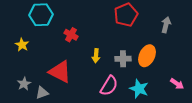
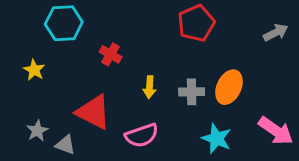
gray arrow: (166, 25) -> (276, 33), moved, turned 49
pink arrow: (177, 84) -> (276, 131), size x1.6
pink semicircle: (109, 86) -> (142, 135), moved, turned 40
gray triangle: (42, 93) -> (65, 145), turned 40

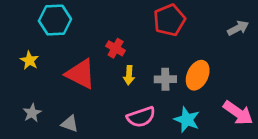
red cross: (111, 54) -> (116, 48), moved
red triangle: (93, 112) -> (81, 74), moved
pink semicircle: (142, 135) -> (141, 117), moved
gray triangle: (65, 145) -> (70, 124), moved

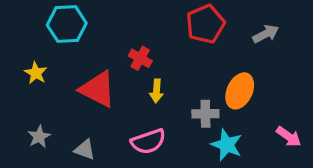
gray arrow: (238, 28) -> (266, 34), moved
gray cross: (165, 79) -> (205, 114), moved
pink arrow: (238, 113) -> (289, 137), size x0.7
pink semicircle: (141, 117) -> (148, 141), moved

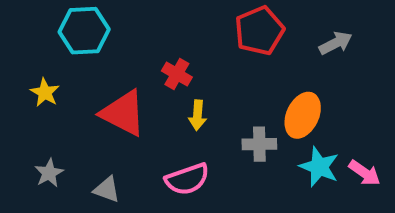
cyan star: (227, 145) -> (319, 167), moved

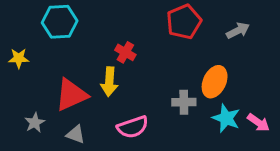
yellow star: (45, 93) -> (19, 58), moved, turned -30
red triangle: (123, 113) -> (71, 95), moved, turned -51
yellow arrow: (198, 115) -> (109, 82), moved, size x1.4

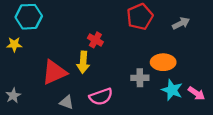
cyan hexagon: (60, 22) -> (29, 17), moved
orange ellipse: (215, 82) -> (163, 62), turned 65
gray star: (35, 123) -> (13, 96), moved
gray triangle: (76, 134) -> (67, 102), moved

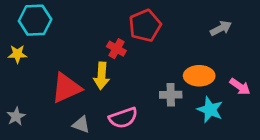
red pentagon: (140, 17) -> (145, 26), moved
pink arrow: (196, 93) -> (240, 87), moved

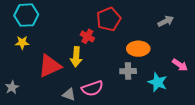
yellow star: (17, 54) -> (22, 43), moved
orange ellipse: (199, 76) -> (138, 49), moved
gray triangle: (81, 125) -> (69, 94), moved

